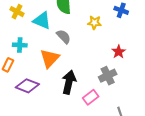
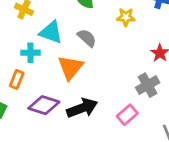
cyan triangle: (42, 21) -> (51, 32), moved
black arrow: (69, 82) -> (82, 108), moved, turned 60

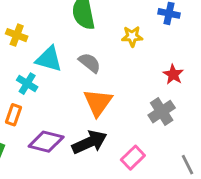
cyan cross: (30, 53) -> (27, 84), turned 36
orange triangle: (70, 67) -> (98, 102), moved
pink rectangle: (127, 115) -> (133, 158), moved

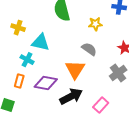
gray semicircle: (90, 63) -> (89, 49), moved
purple diamond: (46, 142) -> (46, 83), moved

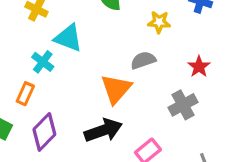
gray semicircle: (89, 49) -> (143, 60), turned -63
purple diamond: (46, 83) -> (44, 132), moved, turned -65

